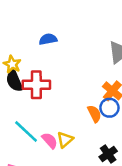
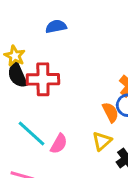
yellow triangle: (65, 140) -> (102, 141), moved
pink semicircle: (50, 141) -> (59, 144), turned 72

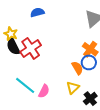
red cross: (43, 79) -> (31, 48), turned -30

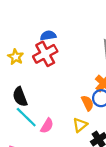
black semicircle: (13, 47) -> (20, 97), moved
red cross: (31, 48) -> (45, 54), moved

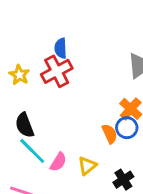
blue semicircle: (48, 36) -> (61, 48), turned -84
yellow triangle: (80, 125) -> (87, 166), moved

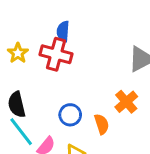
red cross: (57, 71) -> (56, 54), turned 36
blue circle: (127, 128) -> (70, 115), moved

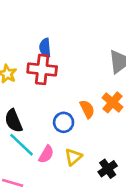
orange semicircle: (102, 124) -> (87, 109), moved

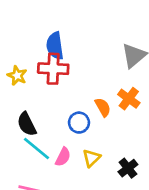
blue semicircle: (45, 48) -> (55, 46), size x1.4

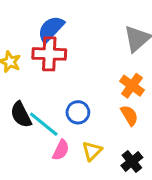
blue semicircle: (55, 46) -> (51, 29), turned 52
orange semicircle: (103, 107) -> (129, 115), moved
cyan line: (37, 148) -> (44, 124), moved

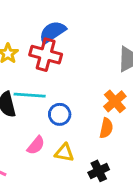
orange semicircle: (129, 115) -> (106, 128), turned 30
cyan line: (44, 124) -> (30, 95), moved, turned -48
yellow triangle: (92, 151) -> (64, 153), turned 42

